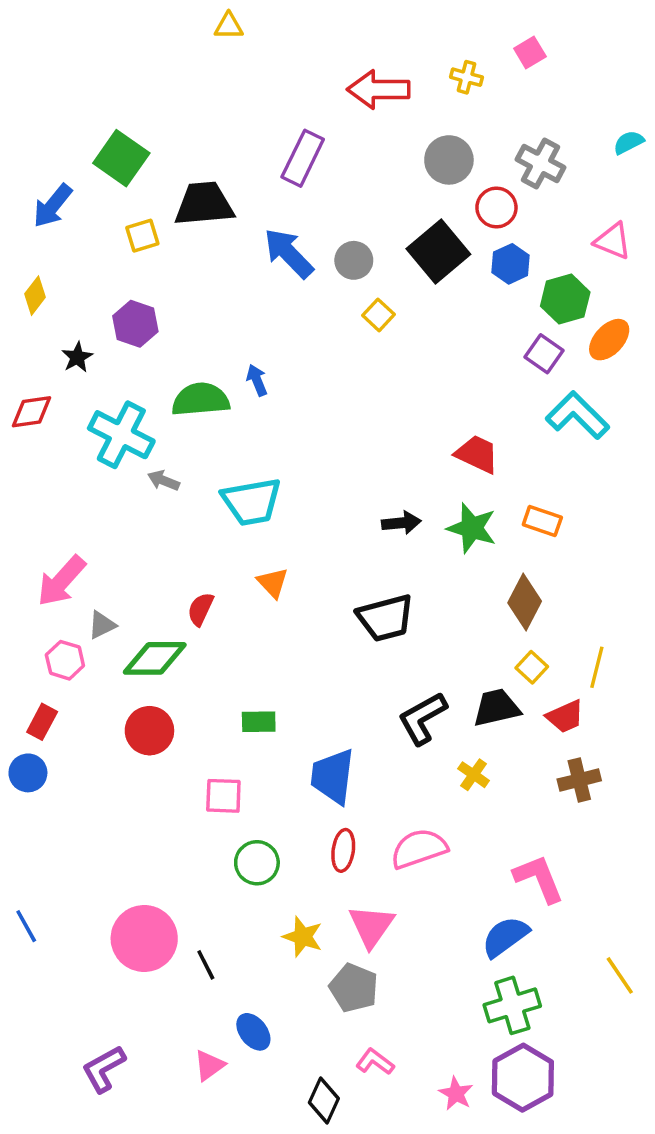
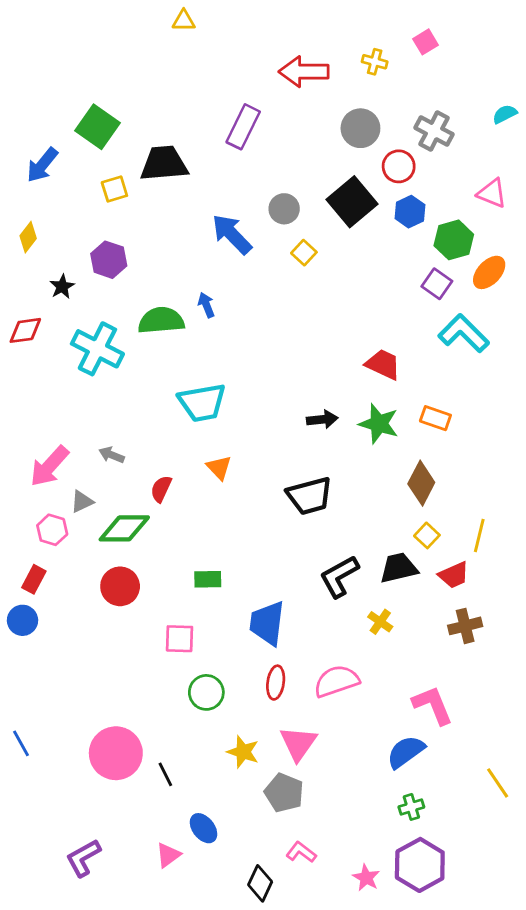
blue arrow: (289, 253) -> (232, 234), moved
gray arrow: (164, 481) -> (112, 455), moved
green cross: (512, 1005) -> (411, 807), size x0.6

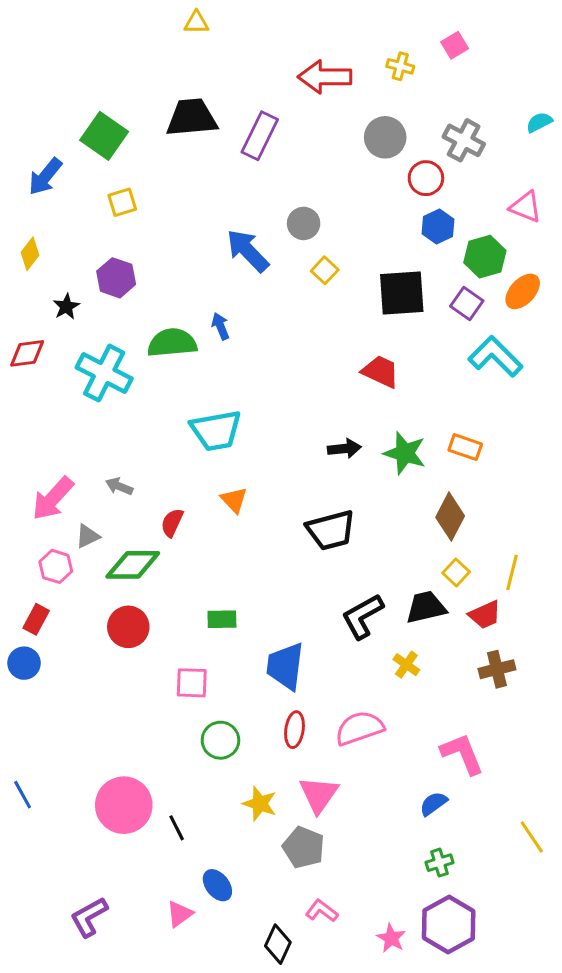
black trapezoid: (164, 164) -> (192, 118), moved
black square: (352, 202) -> (402, 293), moved, turned 36
red trapezoid: (383, 364) -> (381, 372), moved
blue semicircle: (406, 752) -> (433, 804), size x0.7

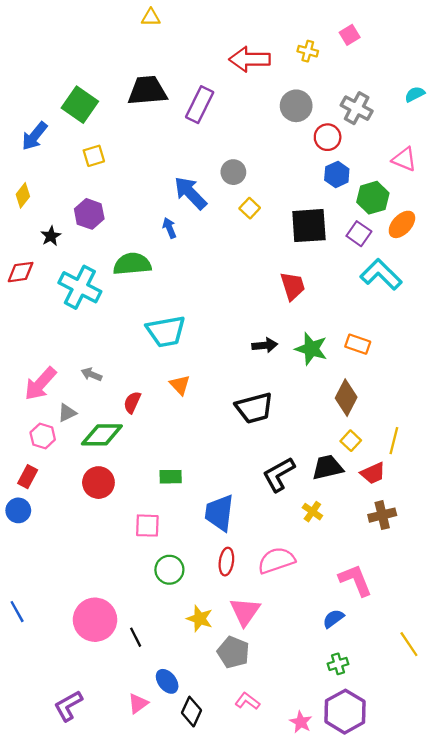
blue arrow: (220, 326) -> (169, 228), moved
red trapezoid: (381, 372) -> (293, 286), turned 48
black diamond: (278, 944) -> (192, 712), moved

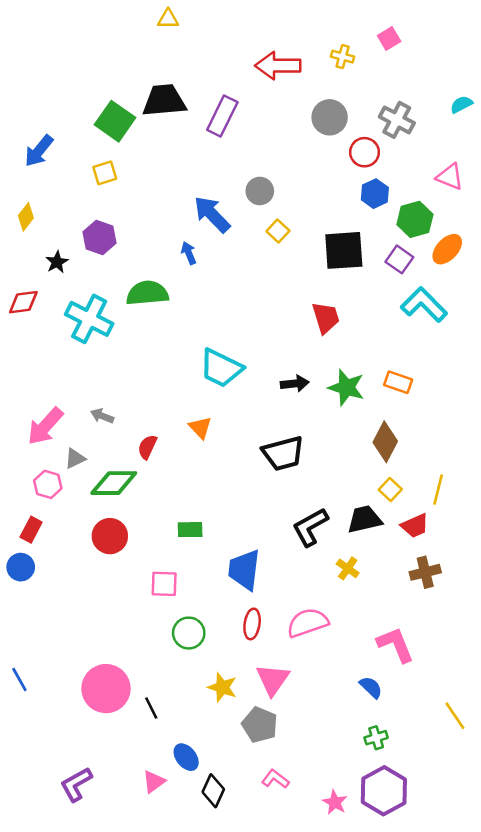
green square: (80, 105) -> (115, 121), moved
cyan trapezoid: (166, 331) -> (221, 368), moved, turned 36
blue semicircle: (333, 619) -> (371, 687), turned 80

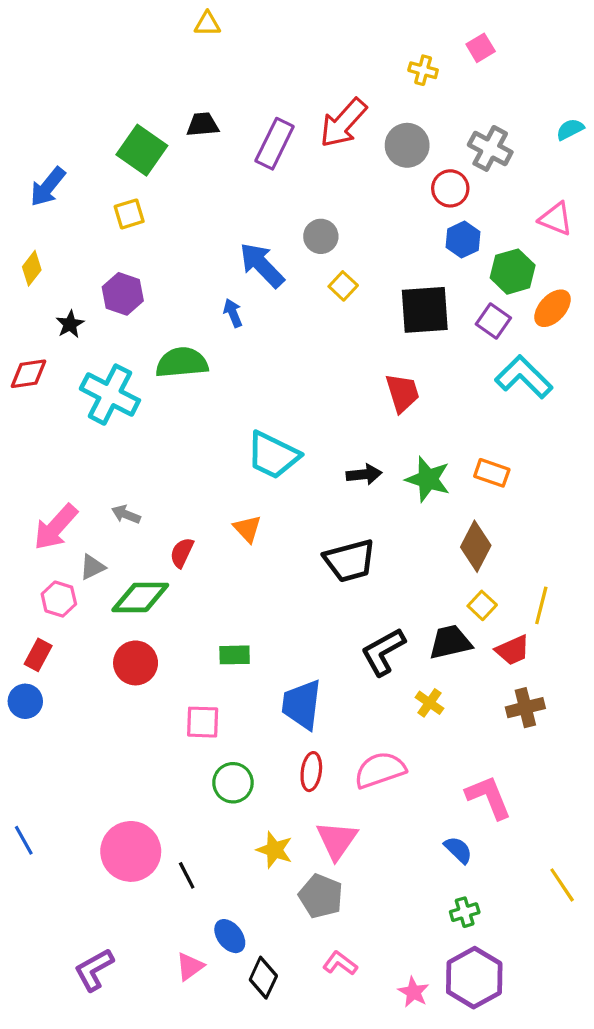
red arrow: (278, 66) -> (343, 123), moved, turned -48
black trapezoid: (164, 101) -> (203, 125), size x0.6

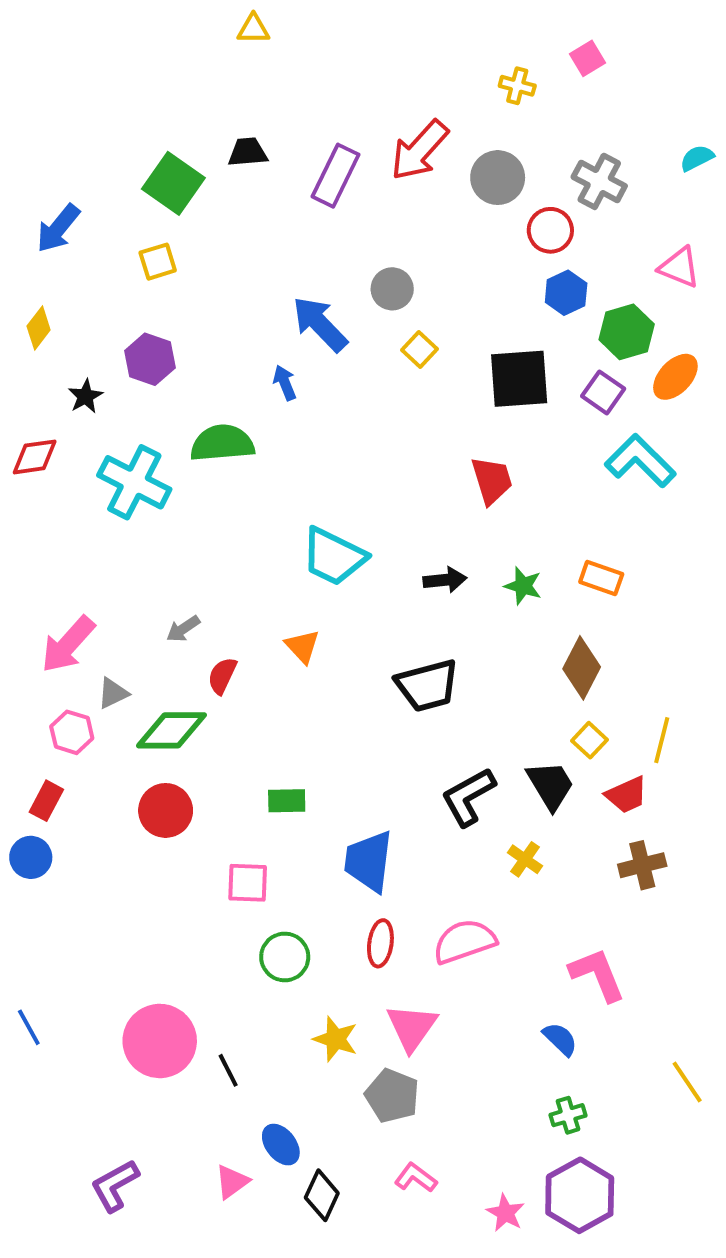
green star: (428, 479) -> (523, 586), size x0.7
gray arrow: (126, 514) -> (183, 629), moved, turned -56
black trapezoid: (450, 642) -> (550, 785), turned 72

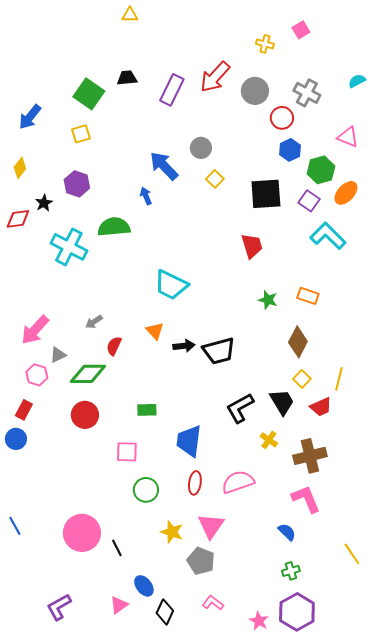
red diamond: (35, 457) -> (18, 219), moved
black arrow: (445, 580) -> (184, 346), moved
brown cross: (642, 865) -> (310, 456), moved, size x1.4

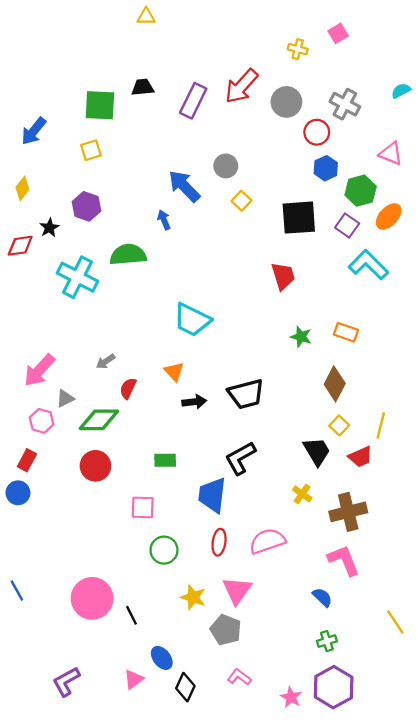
green square: (89, 94) -> (100, 105), turned -32
black arrow: (184, 346) -> (194, 402), moved
black L-shape: (240, 408) -> (240, 458), moved

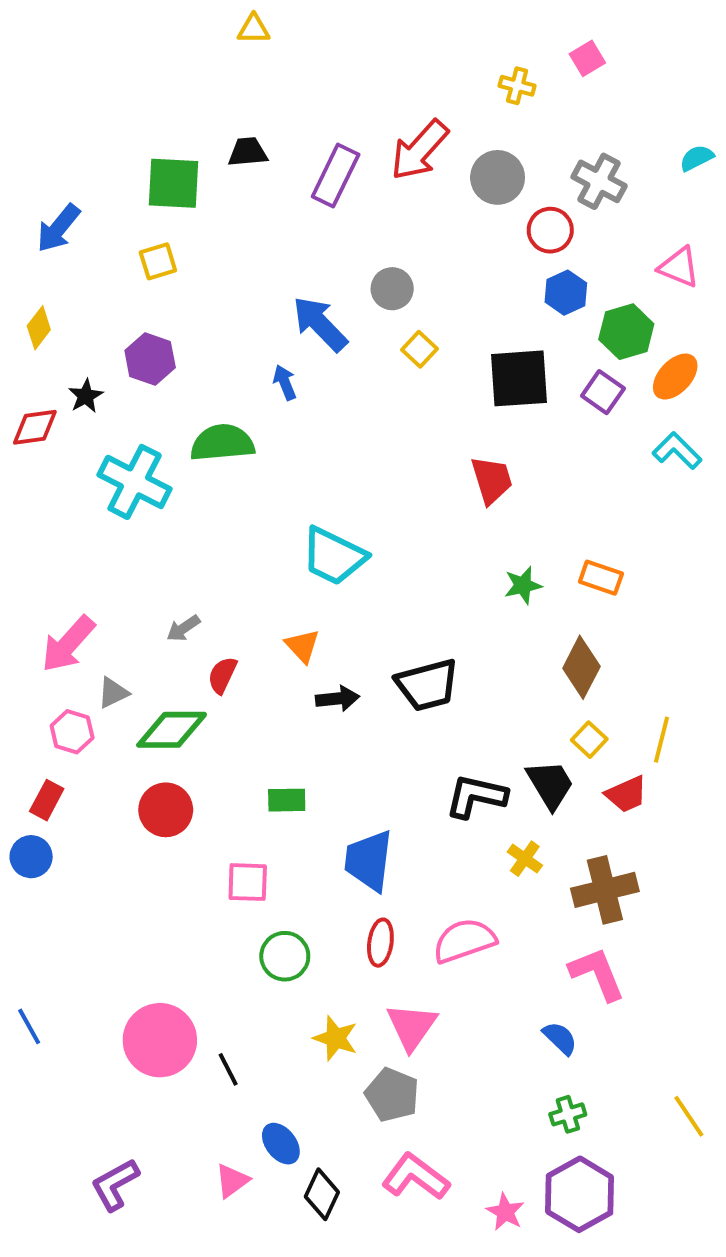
cyan L-shape: (368, 265) -> (677, 451), moved, size x0.7
green star: (301, 337) -> (523, 585), turned -30
black L-shape: (240, 458) -> (476, 796), moved, turned 42
yellow line: (395, 622) -> (689, 1116), moved
pink L-shape: (239, 677) -> (416, 1177), size x1.6

